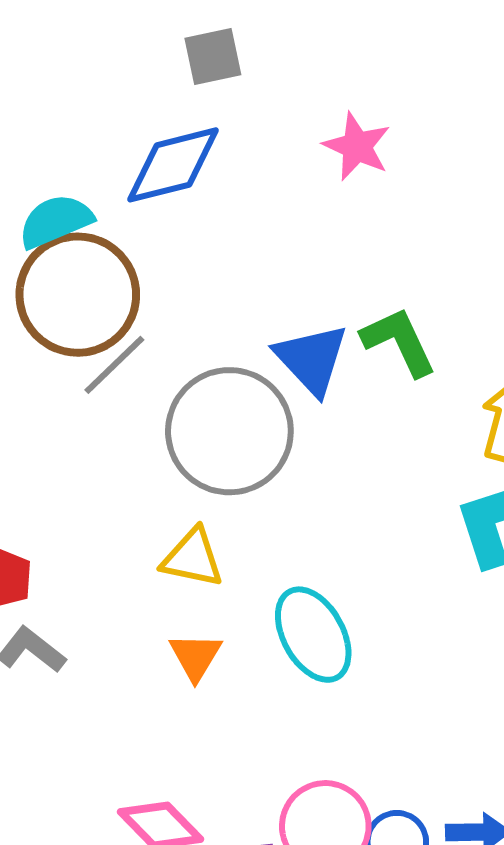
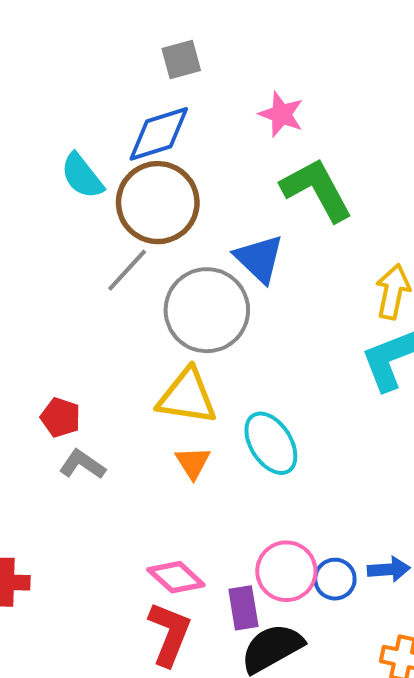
cyan semicircle: (56, 221) -> (82, 176), turned -102
brown circle: (78, 295) -> (158, 203), moved
green L-shape: (399, 342) -> (317, 190), moved, size x1.4
yellow triangle: (193, 558) -> (187, 397), size x1.4

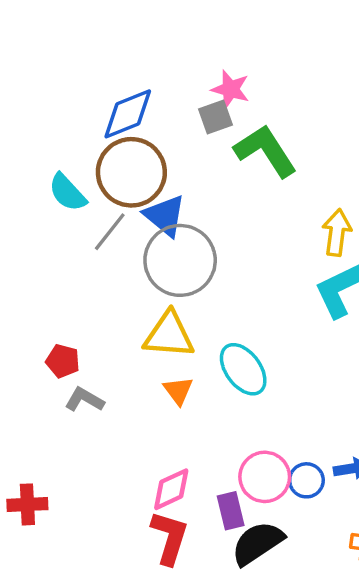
gray square: (181, 60) -> (216, 117), moved
cyan semicircle: (82, 176) -> (67, 193), moved
blue triangle: (259, 259) -> (165, 216), moved
pink diamond: (176, 577) -> (171, 489), turned -63

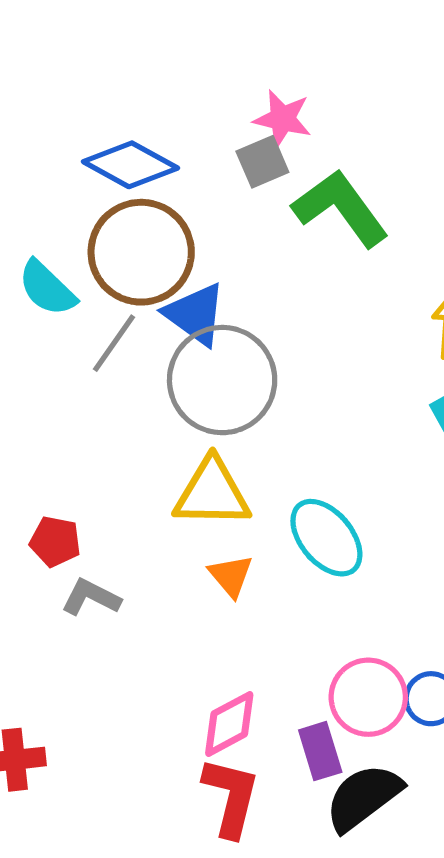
blue diamond: (128, 114) -> (130, 165), turned 54

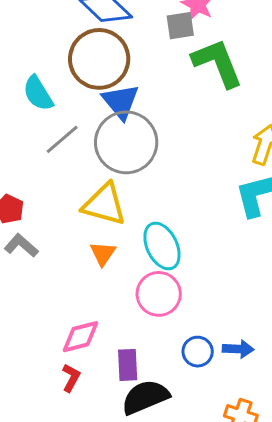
cyan semicircle: (47, 288) -> (38, 93), moved
gray line: (114, 343) -> (62, 139), moved
pink circle: (368, 697) -> (159, 294), moved
red L-shape: (231, 797) -> (71, 378), size x0.6

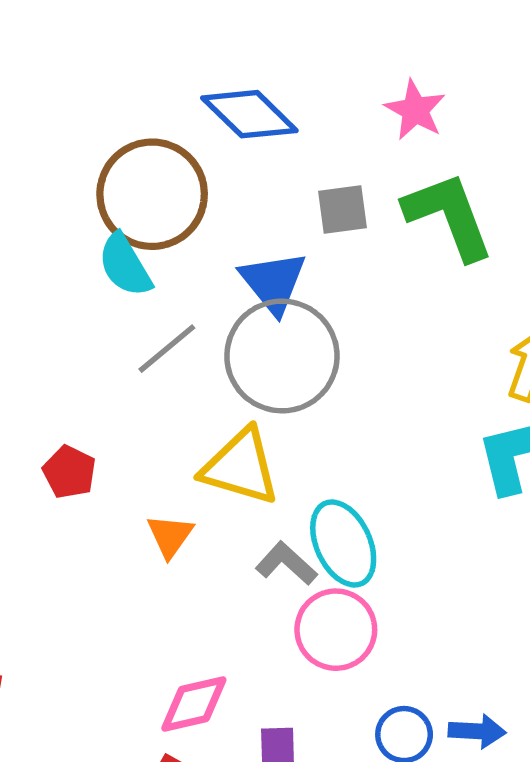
gray square: (180, 26) -> (342, 210), moved
brown circle: (99, 59) -> (152, 194), moved
gray L-shape: (21, 246) -> (286, 563), moved
orange triangle: (103, 254) -> (170, 536), moved

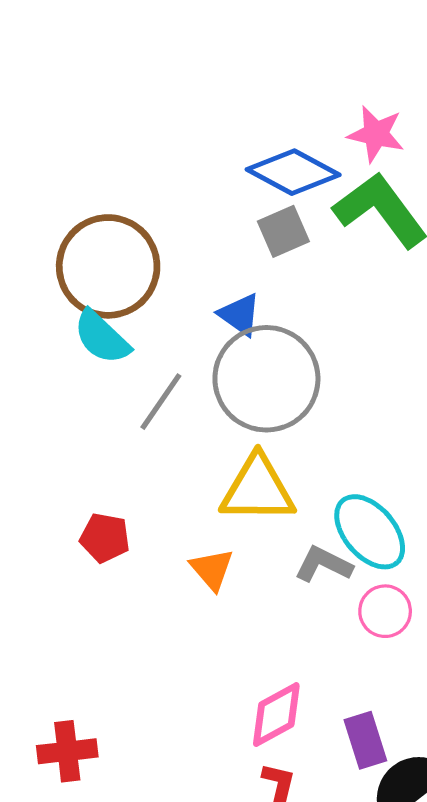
pink star: (415, 110) -> (376, 134), moved
blue diamond: (249, 114) -> (293, 172), moved
blue triangle: (273, 282) -> (240, 315), size x0.7
pink circle: (336, 630) -> (385, 611), size x0.7

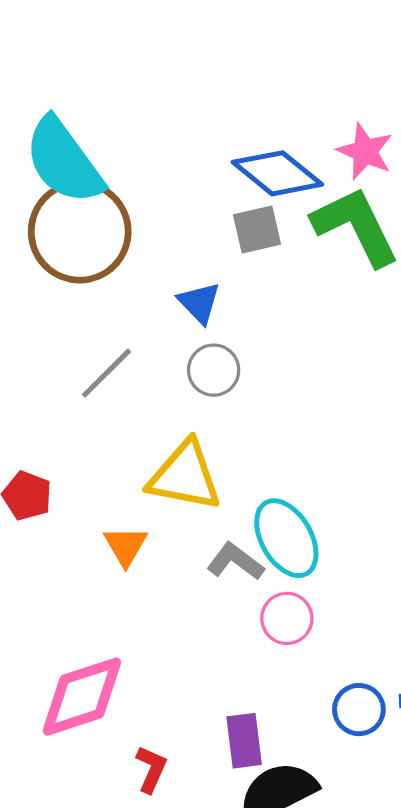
cyan semicircle: (102, 337) -> (64, 161), moved, size x1.5
gray circle: (266, 379) -> (214, 370), size x0.5
pink diamond: (276, 715) -> (82, 697), moved, size x1.4

